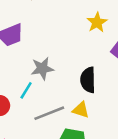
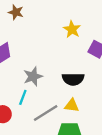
black semicircle: (88, 80) -> (73, 79), turned -80

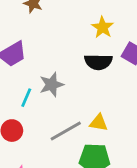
black semicircle: (73, 79) -> (98, 62), moved
cyan line: (23, 97) -> (26, 98), moved

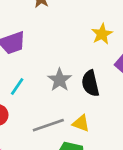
black semicircle: (98, 62) -> (90, 83), moved, turned 65
gray star: (52, 85) -> (60, 80), moved, turned -30

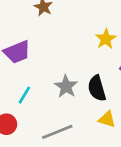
yellow triangle: (81, 123) -> (107, 119), moved

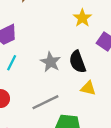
cyan line: (24, 95) -> (12, 63), moved

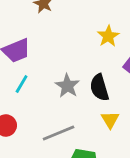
yellow triangle: (88, 88) -> (110, 120), turned 42

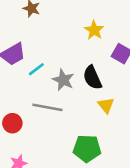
cyan line: (22, 84) -> (36, 69), moved, turned 30
gray line: (59, 133) -> (47, 107), moved, turned 40

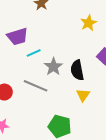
yellow star: (94, 30) -> (88, 23), moved

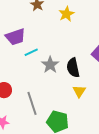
yellow star: (88, 23) -> (66, 14), moved
gray line: (36, 86) -> (32, 103), moved, turned 50

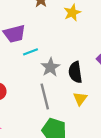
gray line: (32, 103) -> (45, 96), moved

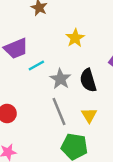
yellow star: (72, 13) -> (75, 38), moved
yellow triangle: (80, 99) -> (89, 115), moved

